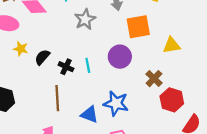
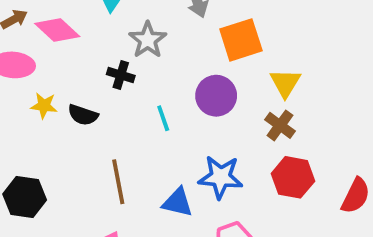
yellow triangle: (172, 45) -> (285, 83), moved, turned -42
black semicircle: (42, 57) -> (83, 115), turned -105
black cross: (66, 67) -> (121, 75), moved
red hexagon: (172, 100) -> (293, 177), moved

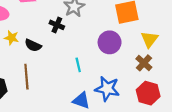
cyan line: (163, 118) -> (78, 65), moved
brown line: (118, 182) -> (26, 77), moved

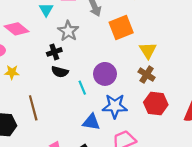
black cross: (57, 25) -> (54, 52), turned -32
purple circle: (110, 42) -> (105, 74), moved
black semicircle: (33, 45) -> (60, 72), moved

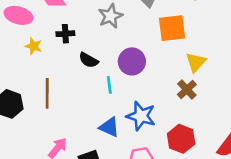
black cross: (54, 52) -> (65, 34), moved
purple circle: (105, 74) -> (132, 61), moved
red hexagon: (156, 104) -> (181, 139), moved

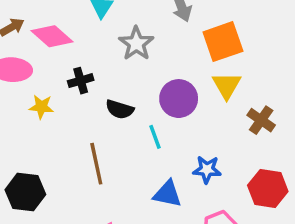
yellow triangle: (196, 62) -> (227, 85), moved
brown line: (47, 93) -> (96, 164), moved
blue star: (141, 116) -> (207, 169), size x0.7

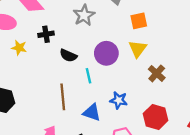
orange square: (223, 42) -> (139, 21), size x0.7
brown line: (96, 164) -> (63, 97), moved

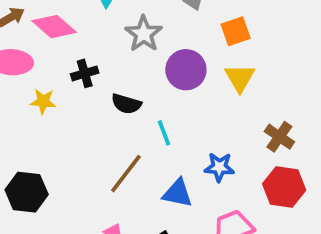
purple circle: (106, 53) -> (186, 70), moved
brown cross: (157, 73) -> (279, 137), moved
brown line: (63, 97) -> (126, 174), turned 50

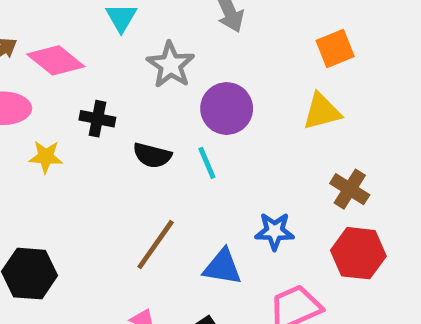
orange square: (236, 31) -> (335, 49), moved
black cross: (85, 73) -> (97, 119), turned 30
yellow triangle: (240, 78) -> (322, 111), moved, turned 48
cyan line: (164, 133) -> (207, 163), moved

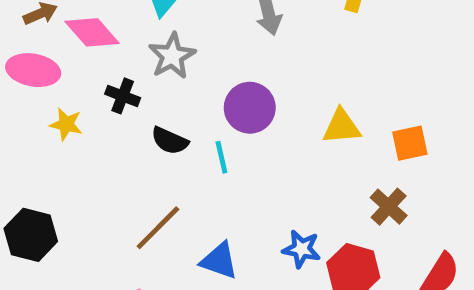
orange square: (335, 49) -> (410, 143), moved
gray star: (171, 65) -> (172, 56), moved
brown cross: (350, 189) -> (389, 207), moved
blue star: (275, 231) -> (302, 249), moved

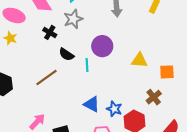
yellow star: (66, 124) -> (10, 38), moved
brown line: (158, 228) -> (46, 78), moved
blue triangle: (219, 261) -> (92, 104), moved

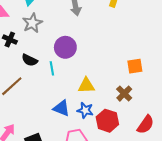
yellow triangle: (139, 60) -> (86, 86), moved

